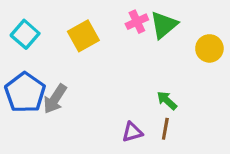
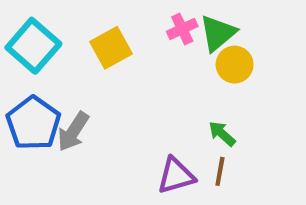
cyan square: (25, 34) -> (33, 46), size x1.4
yellow circle: (209, 48) -> (235, 65), moved
purple triangle: (132, 132) -> (176, 176), size x1.4

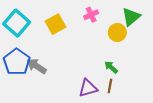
green triangle: (218, 33) -> (131, 17), moved
gray arrow: (73, 132) -> (37, 66), turned 90

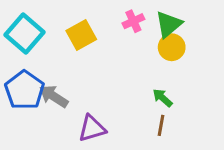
green triangle: (131, 17) -> (169, 24), moved
purple triangle: (88, 88) -> (92, 128), moved

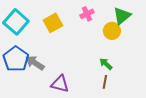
green triangle: (169, 24) -> (122, 16), moved
purple triangle: (92, 128) -> (60, 84), turned 30

